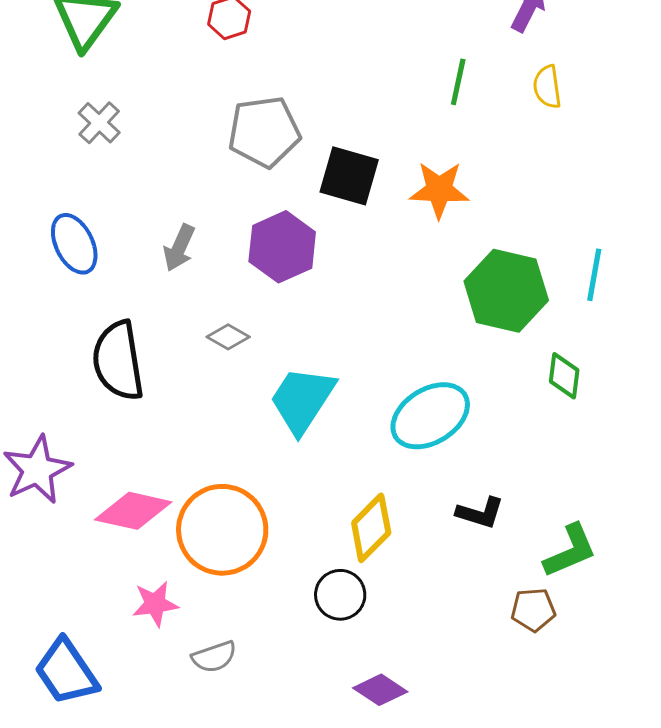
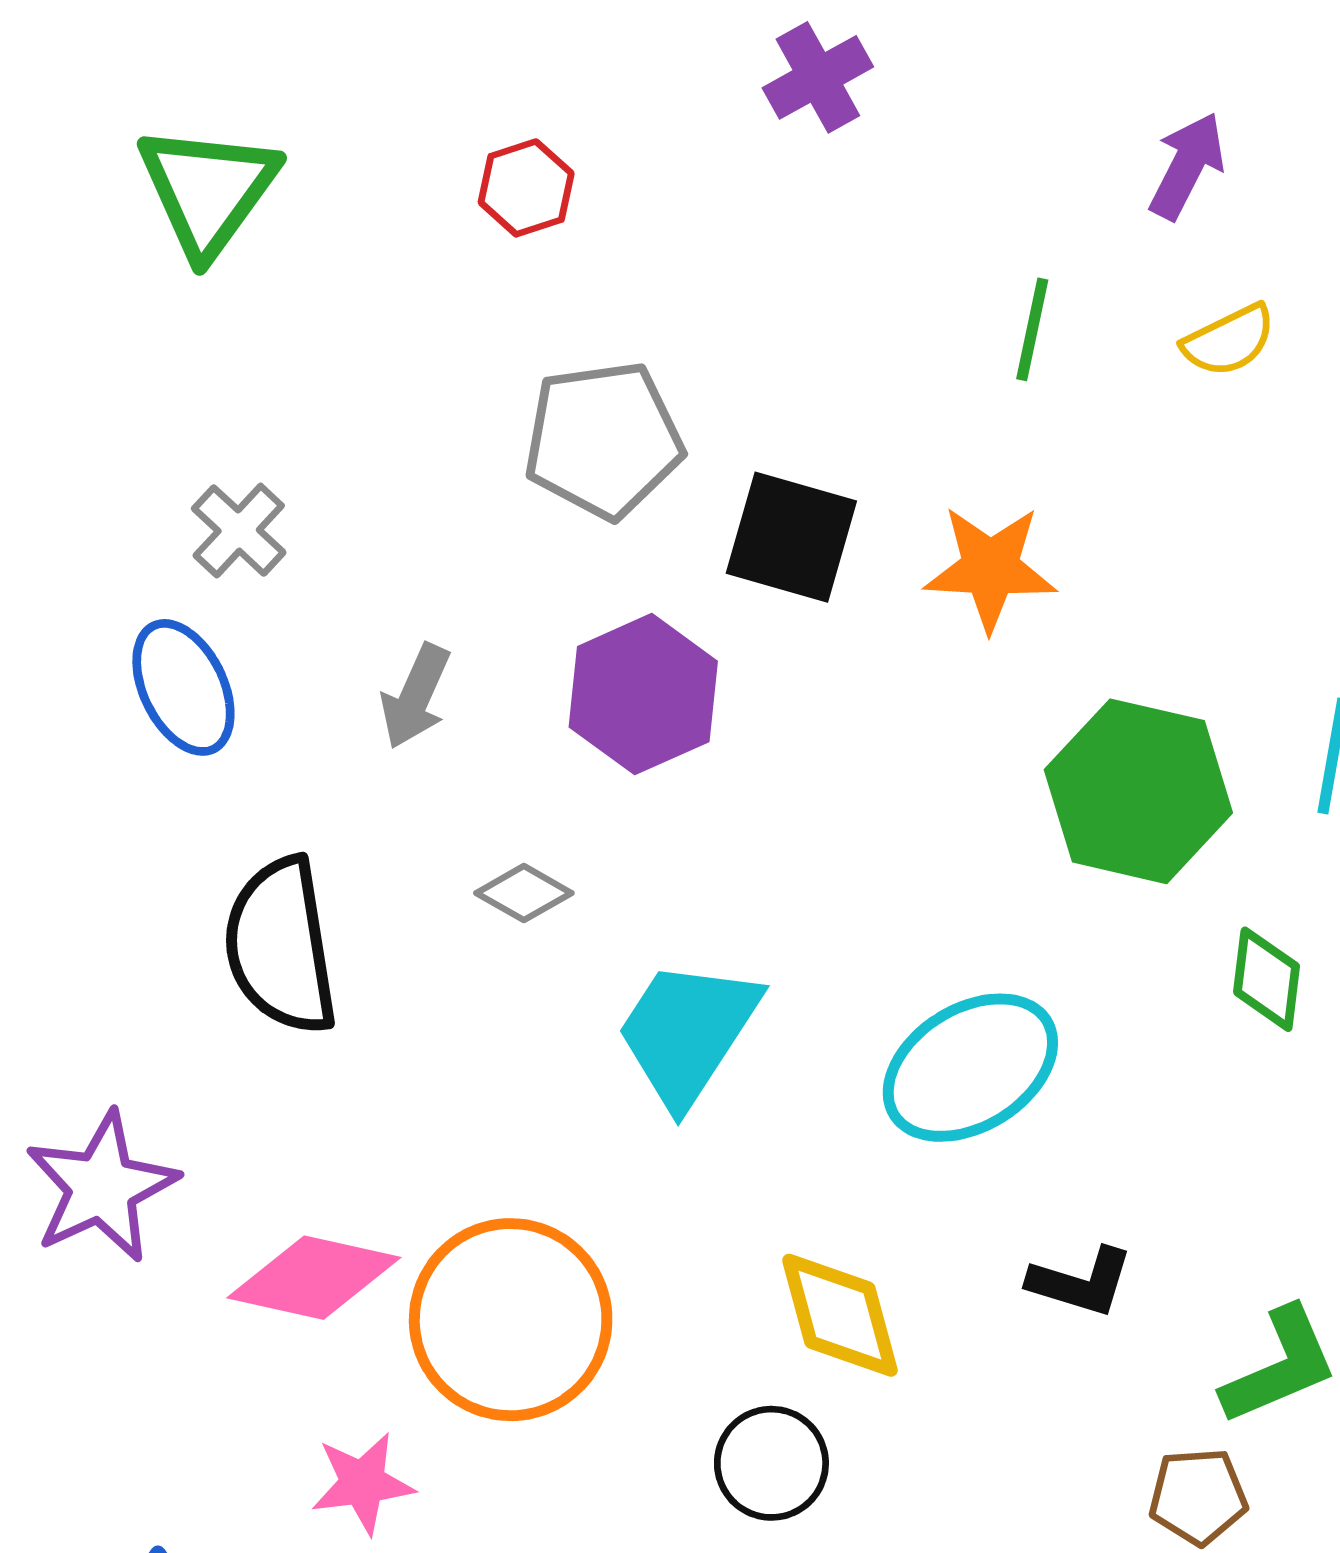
yellow semicircle: (547, 87) -> (1229, 340), turned -108
gray cross: (99, 123) -> (239, 531), moved
yellow diamond: (371, 528) -> (840, 1315), turned -60

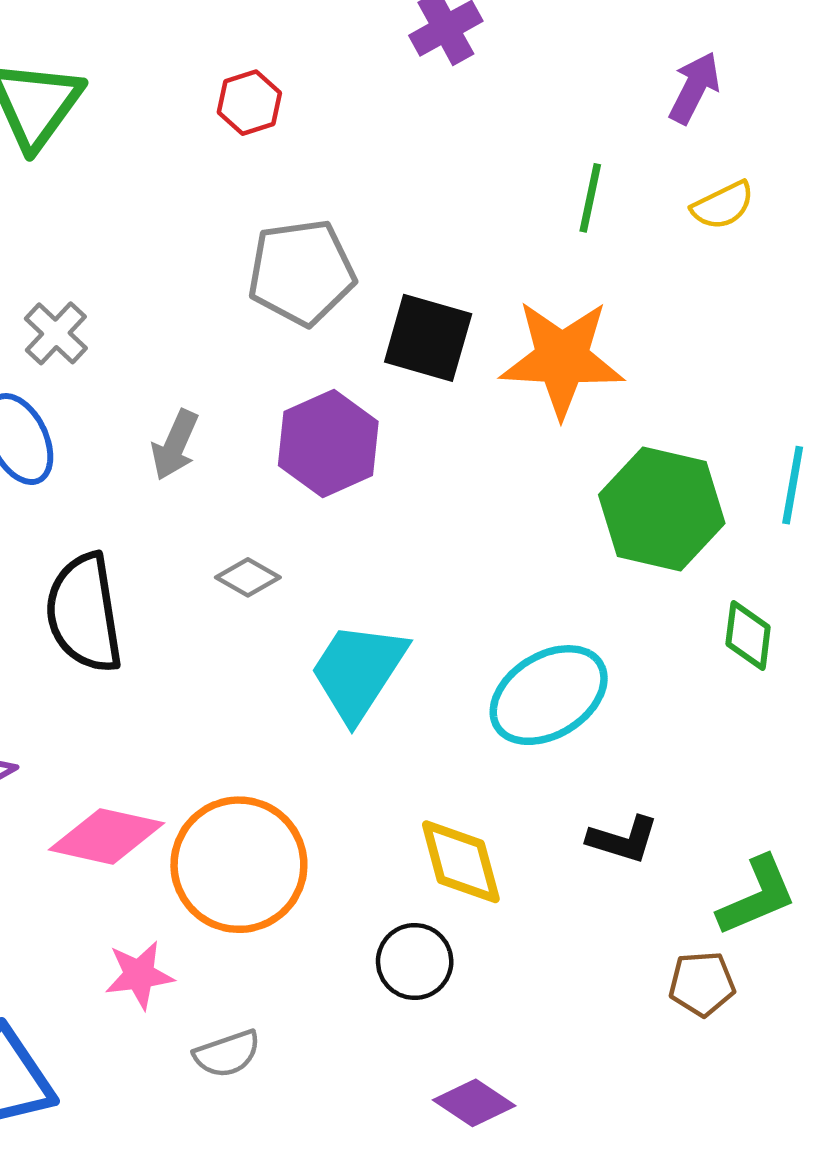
orange star: (990, 568) -> (562, 359), size x1.4

